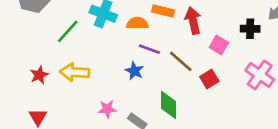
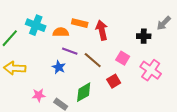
pink square: (219, 45) -> (123, 58), moved
red square: (209, 79) -> (114, 81), moved
green diamond: (168, 105) -> (84, 92), turned 60

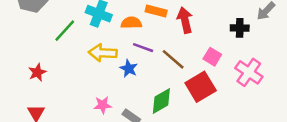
yellow arrow: (15, 68) -> (103, 53), moved
red square: (114, 81) -> (201, 87), size x1.6

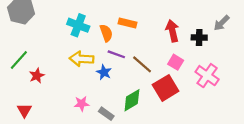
red arrow: (185, 20) -> (172, 31), moved
orange semicircle: (131, 23) -> (106, 33), turned 72
green line: (65, 31) -> (19, 60), moved
red star: (37, 72) -> (37, 76), moved

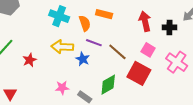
red star: (37, 76) -> (30, 60), moved
red square: (166, 88) -> (139, 73), turned -30

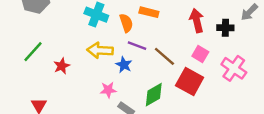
pink star: (62, 88) -> (108, 90), moved

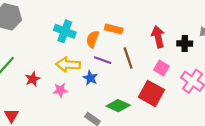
orange semicircle: (126, 23) -> (93, 39), turned -140
brown line: (164, 56) -> (128, 58), moved, turned 30
pink star: (108, 90) -> (60, 90), moved
green diamond: (154, 95) -> (118, 106), turned 55

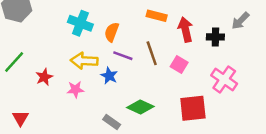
orange rectangle: (114, 29) -> (157, 16), moved
pink square: (161, 68) -> (179, 64), moved
red square: (151, 93) -> (193, 108), moved, turned -35

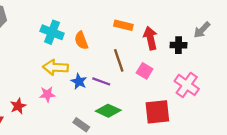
orange semicircle: (112, 32) -> (81, 40), turned -42
purple line: (123, 56) -> (101, 81), moved
red star: (44, 77) -> (18, 106), moved

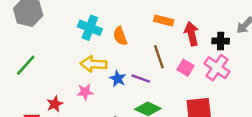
pink cross: (187, 85) -> (217, 68), moved

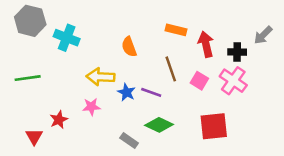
cyan cross: (90, 28) -> (67, 38), moved
green line: (26, 65) -> (28, 78), turned 40

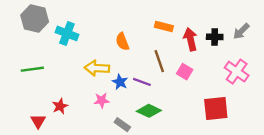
black cross: (237, 52) -> (215, 37), moved
pink cross: (233, 81) -> (237, 72), moved
pink star: (91, 107) -> (102, 100), moved
red square: (214, 126) -> (216, 108), moved

